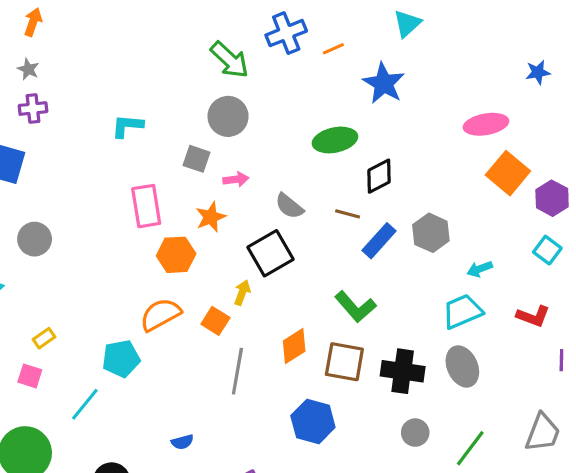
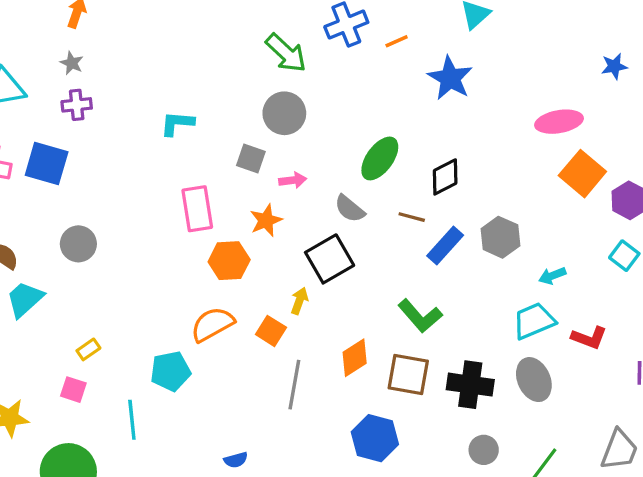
green ellipse: (335, 140) -> (380, 158), moved, turned -42
red L-shape: (533, 316) -> (589, 338), moved
cyan line: (85, 404) -> (132, 420), turned -45

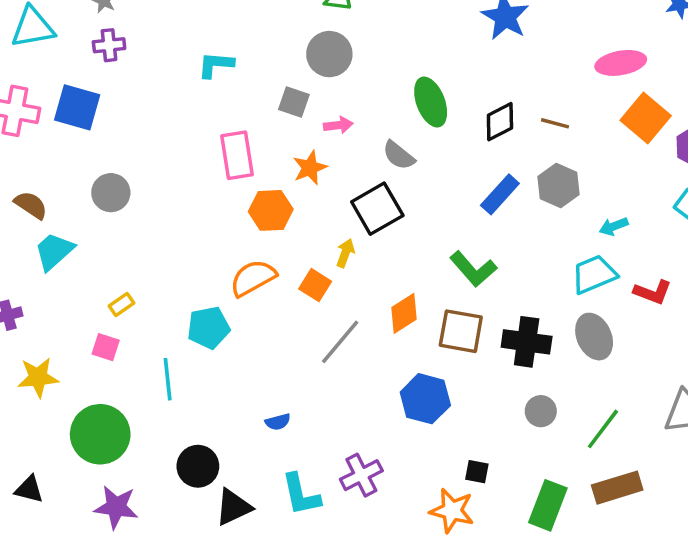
green ellipse: (380, 158) -> (431, 102), turned -57
brown line: (412, 217) -> (555, 123), moved
gray line: (294, 385) -> (340, 342), turned 30

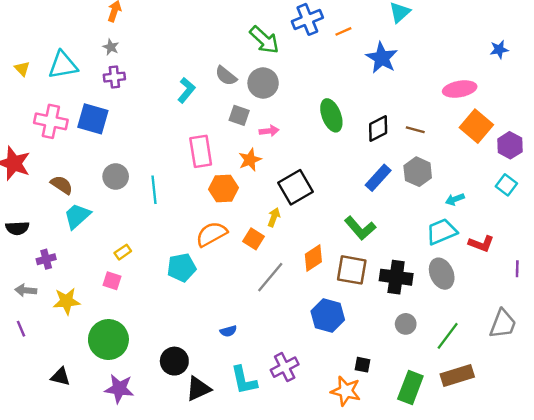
cyan L-shape: (216, 65) -> (186, 90), turned 125
gray semicircle: (399, 155) -> (226, 76), moved
cyan line: (168, 379) -> (154, 190), moved

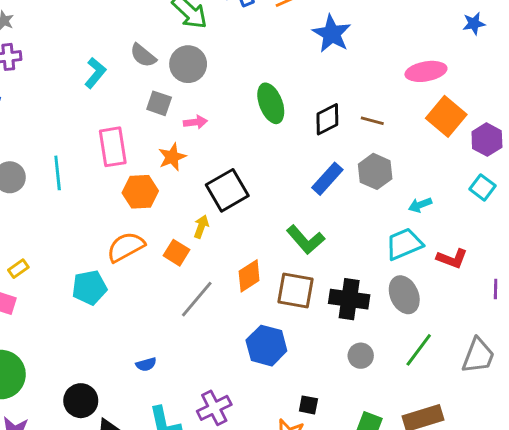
cyan line: (154, 190) -> (58, 173), moved
green line: (448, 336) -> (419, 350), moved

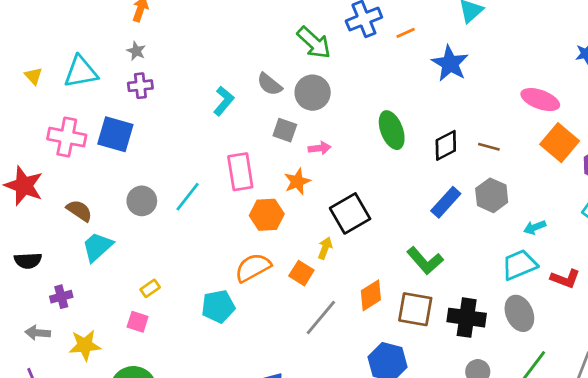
pink ellipse: (426, 71) -> (540, 100), turned 30
cyan line: (58, 173) -> (188, 197), turned 44

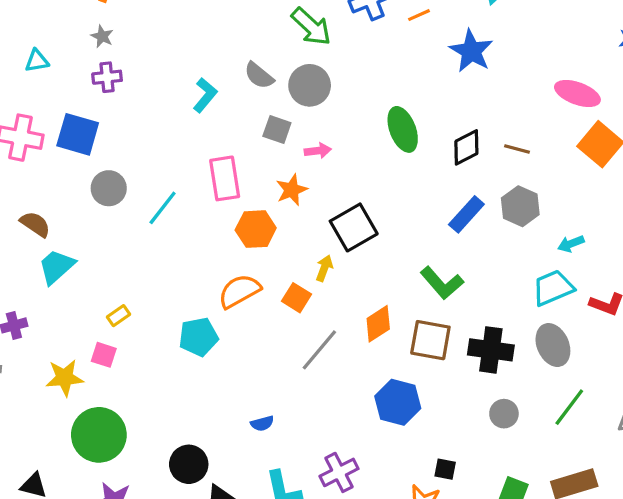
cyan triangle: (81, 72) -> (37, 61), size x0.6
gray circle: (142, 201) -> (109, 188), moved
yellow star: (85, 345) -> (65, 378), moved

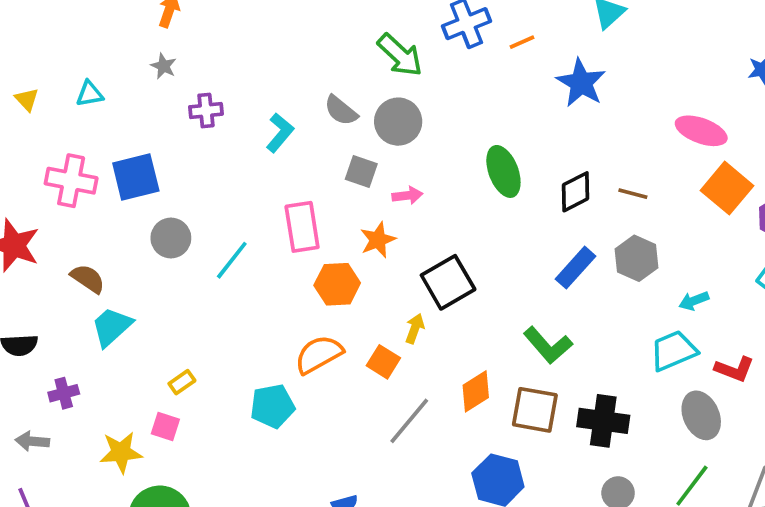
purple cross: (107, 77) -> (206, 110), moved
blue square: (78, 134) -> (136, 177), turned -30
gray ellipse: (553, 345) -> (701, 415), moved

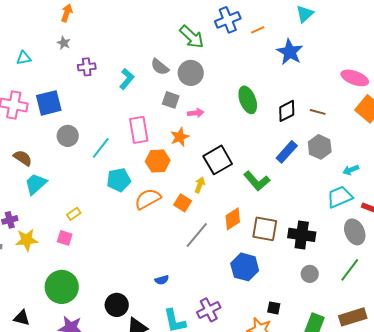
green L-shape: (548, 345) -> (257, 181), moved
cyan pentagon: (273, 406) -> (119, 180), moved
yellow star: (121, 452) -> (27, 240), moved

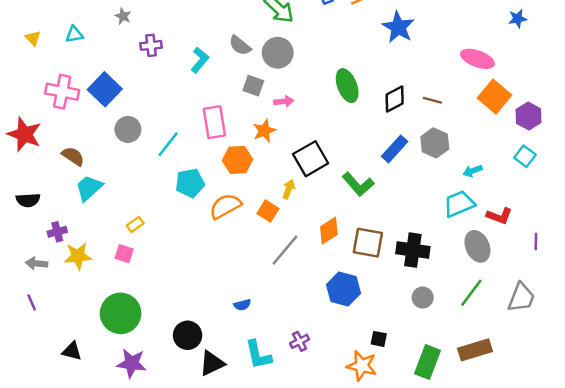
blue square: (49, 103) -> (105, 89), turned -32
purple cross: (209, 310) -> (300, 341), size x0.7

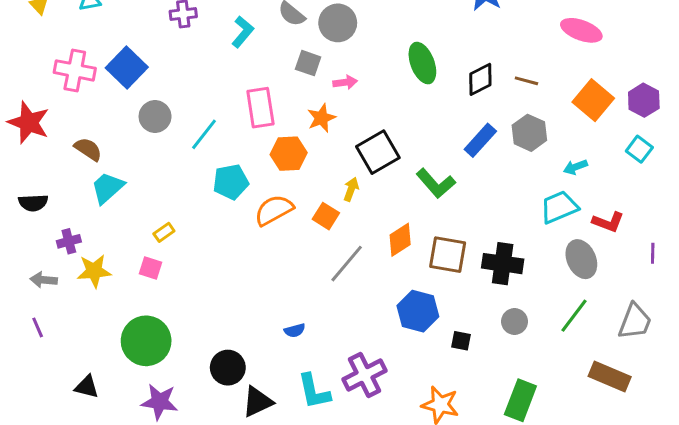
orange square: (494, 97) -> (593, 100), moved
black square: (379, 339) -> (461, 341), moved
purple cross: (300, 341) -> (364, 375), size x1.8
brown rectangle: (475, 350) -> (610, 376), moved, turned 40

